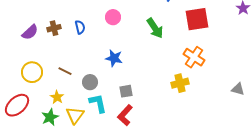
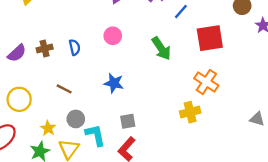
brown line: (65, 71) -> (64, 89), moved
gray circle: (90, 82) -> (76, 119), moved

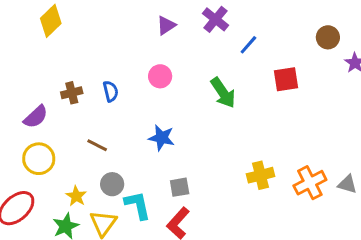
red square: (210, 38) -> (286, 79), size x0.7
purple semicircle: (17, 53) -> (36, 117), moved
orange cross: (206, 82) -> (310, 183), moved, turned 30

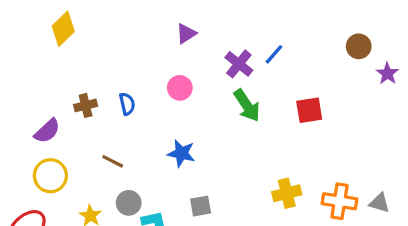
purple cross: (216, 19) -> (239, 64), moved
red square: (286, 79) -> (309, 110), moved
orange cross: (310, 183) -> (340, 201), turned 36

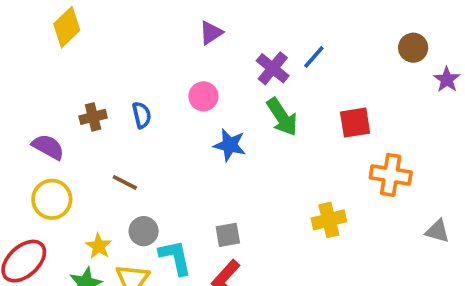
purple semicircle: (47, 131) -> (48, 147), turned -108
blue star: (181, 153) -> (230, 145), moved
orange cross: (340, 201) -> (391, 175), moved

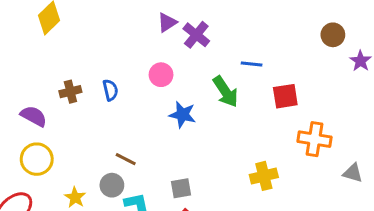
blue line: (314, 57) -> (252, 64), moved, turned 55
purple cross: (273, 68) -> (196, 35), moved
brown line: (125, 182) -> (126, 159), moved
gray triangle: (437, 231) -> (353, 173), moved

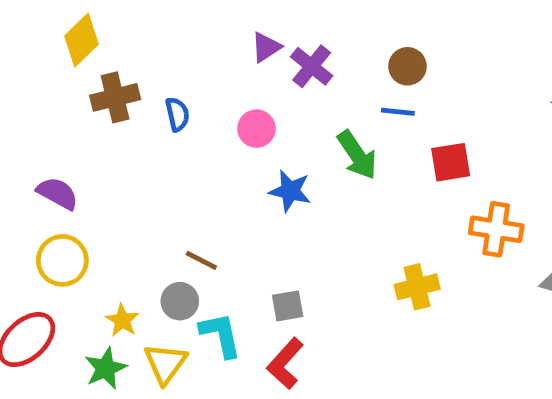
brown circle: (333, 35) -> (407, 66), moved
blue semicircle: (110, 90) -> (177, 114), moved
brown cross: (70, 92) -> (115, 97), moved, size x1.4

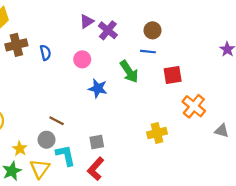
orange cross: (496, 229) -> (194, 106), turned 30

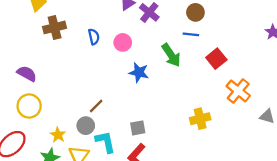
blue semicircle: (45, 53) -> (94, 37), moved
red square: (173, 75) -> (216, 59), turned -30
brown line: (57, 121) -> (96, 106), turned -72

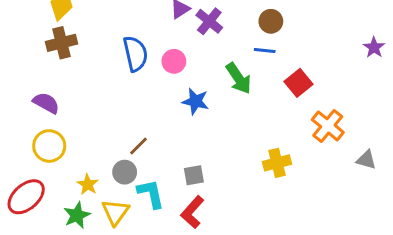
brown cross: (55, 27) -> (62, 43), moved
blue semicircle: (94, 37) -> (135, 54), size x1.6

